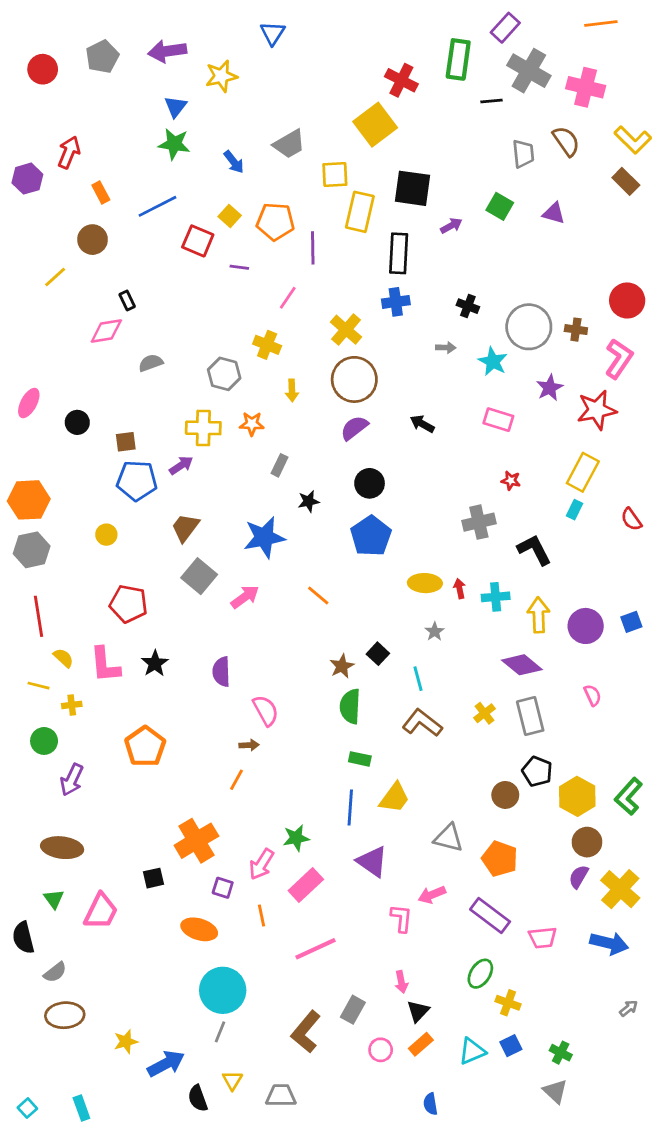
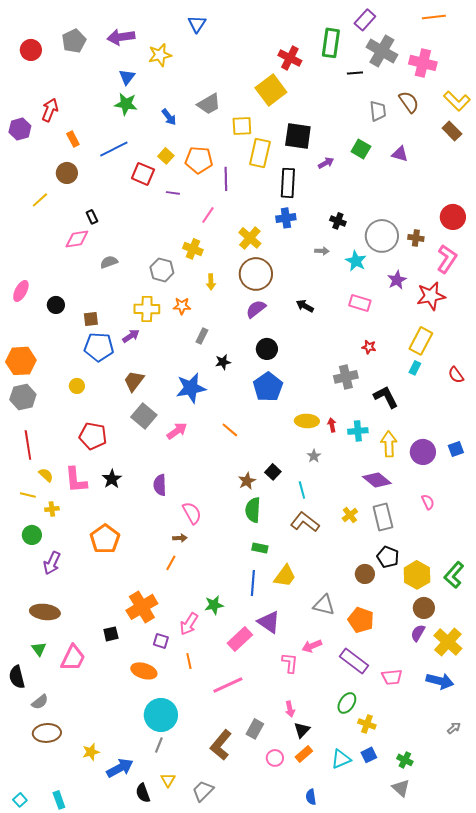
pink rectangle: (306, 885) -> (240, 639), moved
gray trapezoid: (281, 1096) -> (203, 791), turned -45

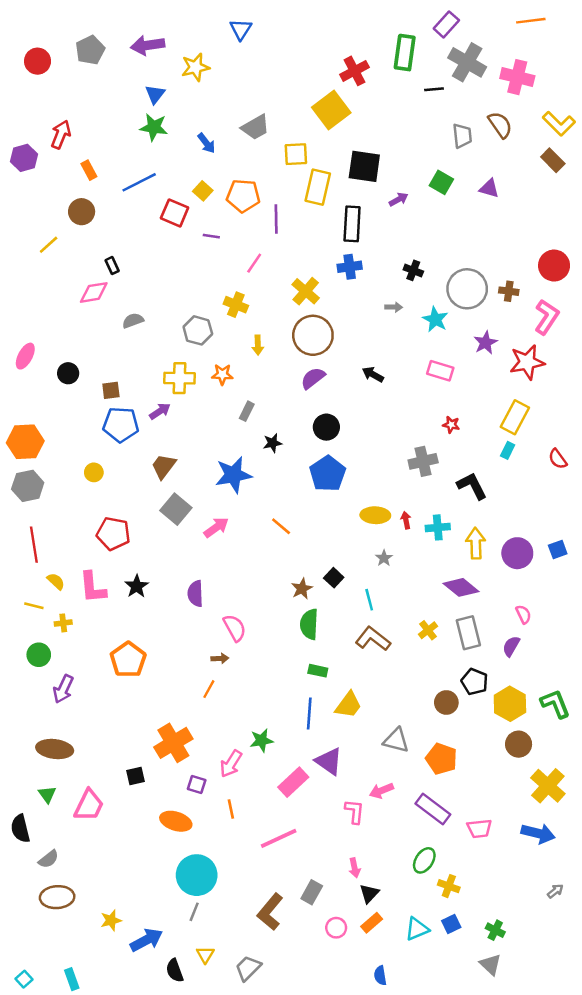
red cross: (290, 58) -> (355, 71), turned 35
green L-shape: (454, 575) -> (555, 704), turned 116
purple semicircle: (418, 633) -> (511, 646), moved

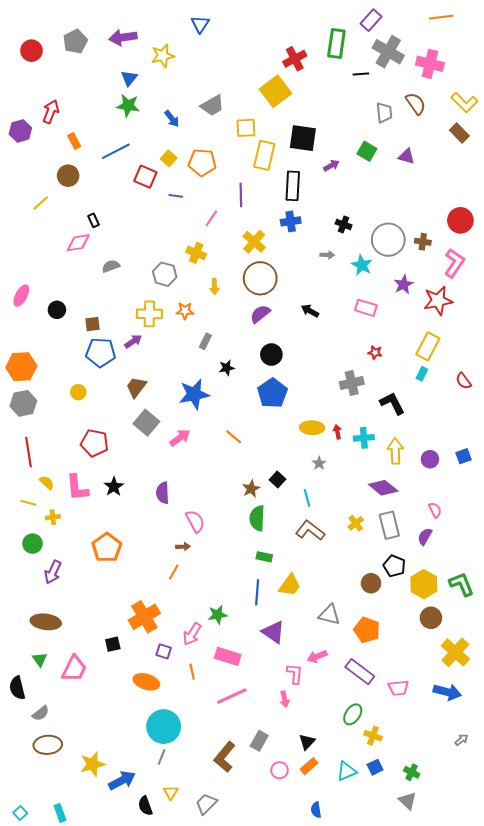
purple line: (276, 219) -> (241, 195), moved
purple circle: (517, 553) -> (430, 459), size x0.7
pink rectangle: (293, 782) -> (228, 656), moved, turned 60
pink arrow: (355, 868) -> (285, 699), moved
yellow star: (111, 920) -> (92, 764), size x1.4

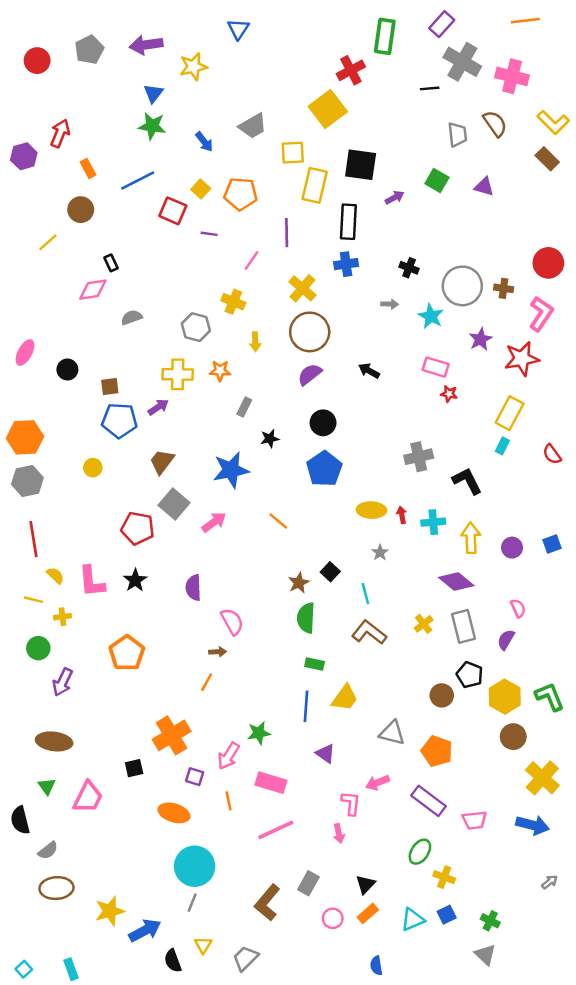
green rectangle: (336, 44) -> (385, 36), moved
red star: (375, 353) -> (449, 394), moved
red pentagon: (95, 443) -> (138, 528), moved
purple triangle: (273, 632) -> (325, 754), size x0.7

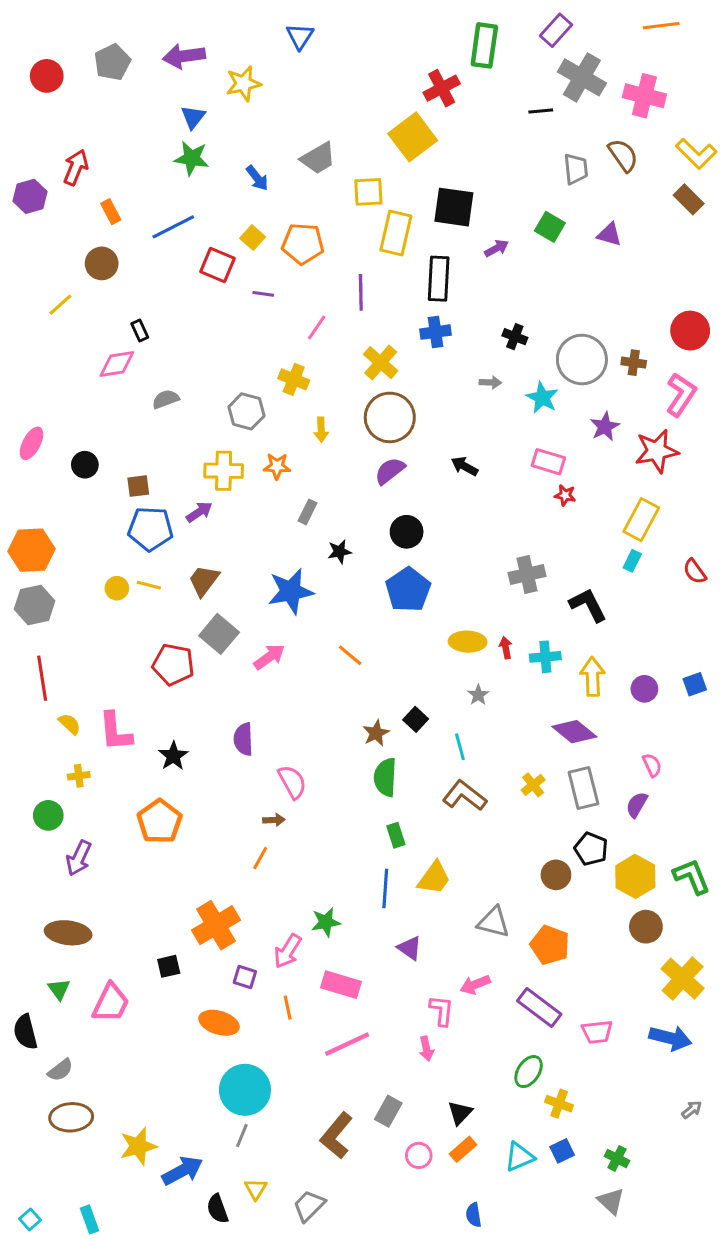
black star: (135, 580) -> (173, 756), moved
yellow line: (33, 600) -> (149, 585), moved
green rectangle: (315, 664) -> (396, 835), turned 60

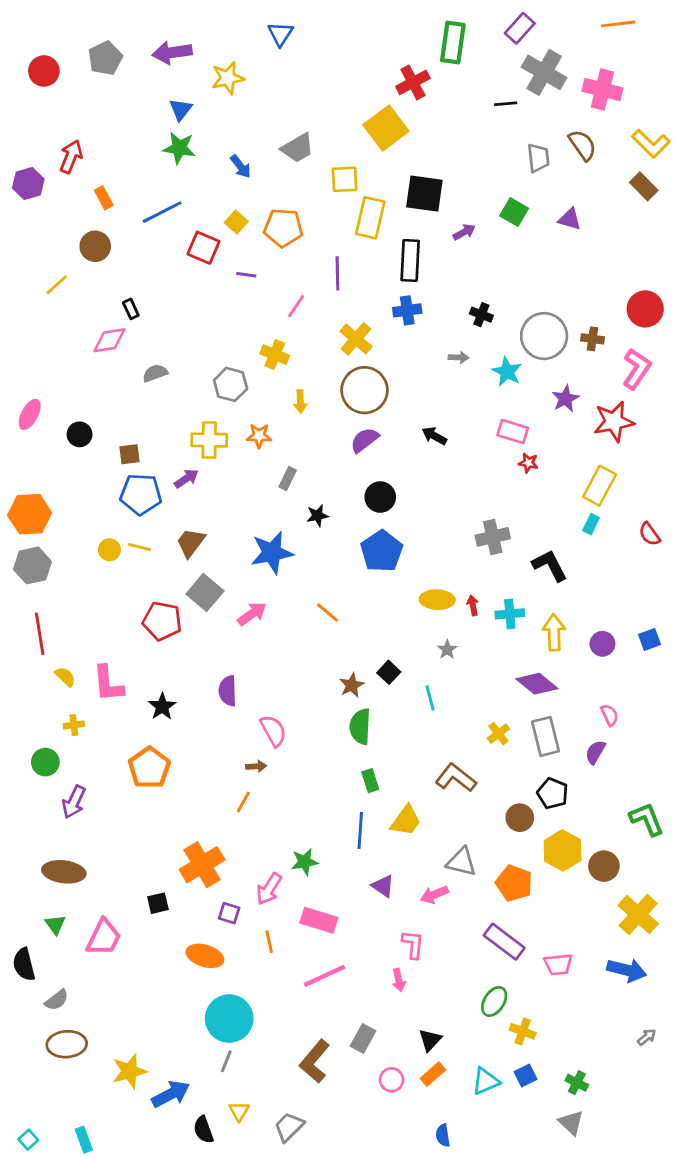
brown L-shape: (465, 796) -> (456, 778), moved
yellow hexagon: (635, 876) -> (563, 850), moved
pink arrow: (475, 985) -> (434, 895), moved

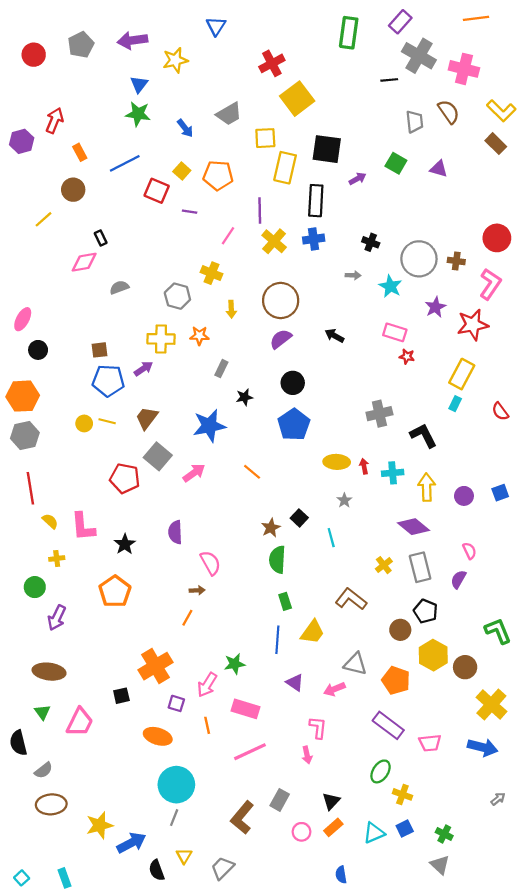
red cross: (413, 82) -> (272, 63), moved
yellow cross: (356, 339) -> (274, 241), moved
black circle: (80, 434) -> (38, 350), moved

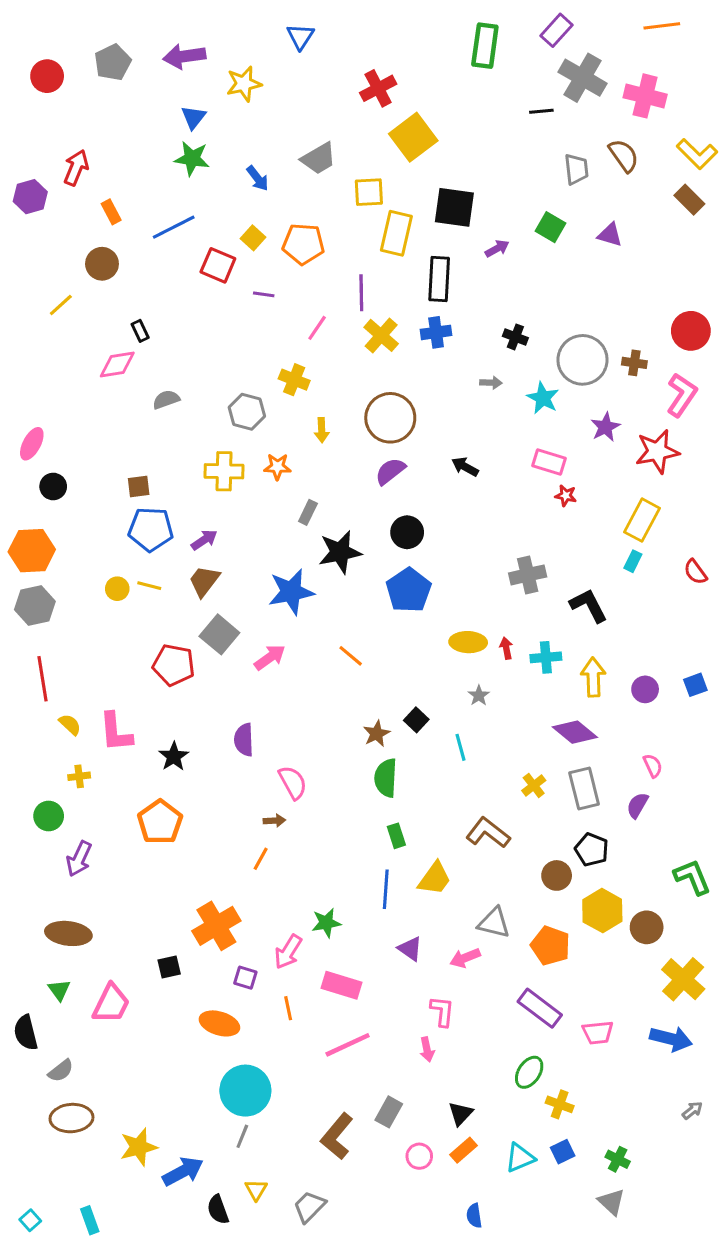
purple arrow: (143, 369) -> (204, 540), moved
black star: (244, 397) -> (340, 552), size x1.8

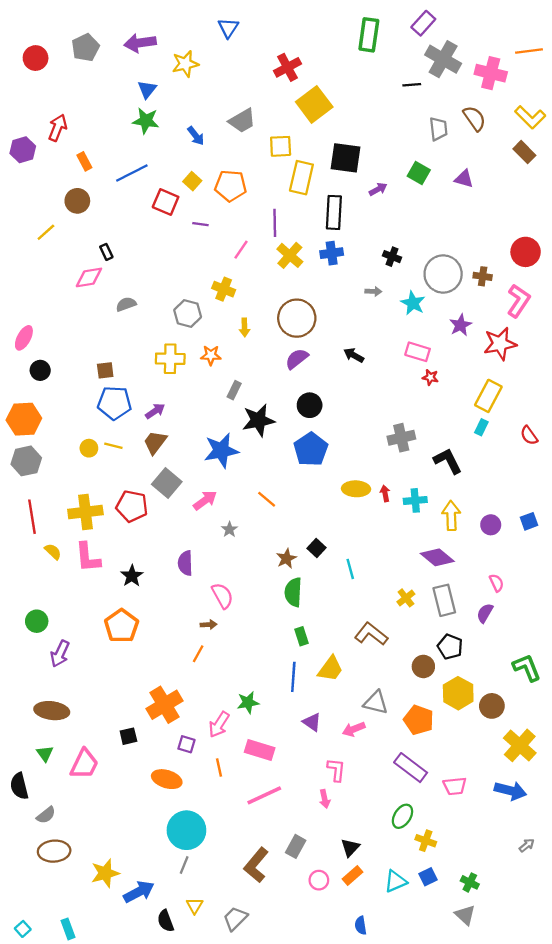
orange line: (662, 26) -> (529, 51), moved
gray star: (479, 695) -> (229, 529), moved
yellow cross: (79, 776) -> (85, 512), moved, size x2.0

